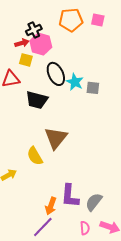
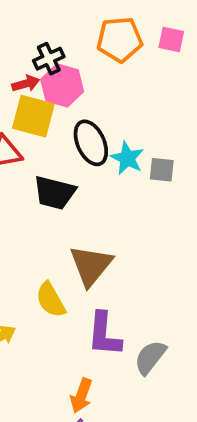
yellow square: (26, 60) -> (33, 116), size x1.6
purple L-shape: (70, 196) -> (104, 334), moved
gray semicircle: (94, 202) -> (150, 357), moved

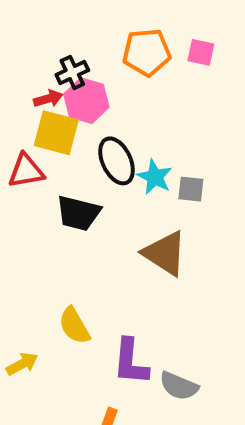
brown triangle: (91, 265) -> (165, 253), moved, turned -36
gray semicircle: (150, 357) -> (179, 386), turned -105

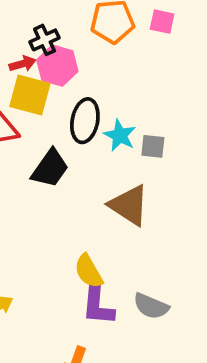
black ellipse: (117, 161) -> (85, 121), turned 36
black trapezoid: (78, 213) -> (50, 168), turned -69
yellow semicircle: (74, 326) -> (89, 271), moved
gray semicircle: (179, 386) -> (151, 306), moved

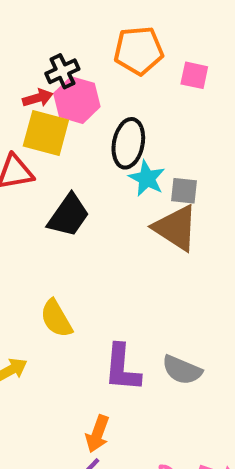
pink square: (162, 22) -> (194, 75), moved
black ellipse: (85, 121) -> (128, 143), moved
brown triangle: (129, 205) -> (176, 228), moved
yellow semicircle: (89, 271) -> (56, 318), moved

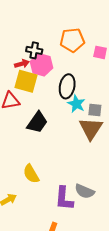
black cross: (62, 71) -> (34, 50), turned 35
brown triangle: (176, 228) -> (91, 129), turned 30
gray semicircle: (182, 370) -> (85, 191), moved

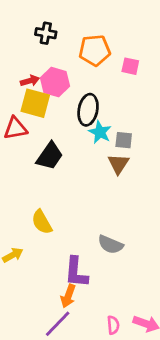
black cross: (34, 50) -> (46, 33), moved
brown triangle: (91, 129) -> (118, 164), size x0.7
purple L-shape: (64, 198) -> (76, 272), moved

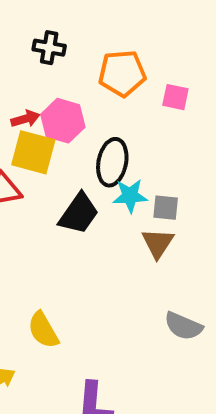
cyan star: (100, 132) -> (130, 196), turned -30
black trapezoid: (50, 156) -> (79, 214), moved
gray semicircle: (110, 244) -> (183, 326), moved

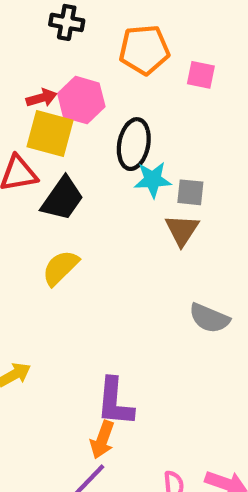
black trapezoid: (79, 214) -> (62, 199), moved
yellow semicircle: (43, 330) -> (60, 268), moved, turned 75

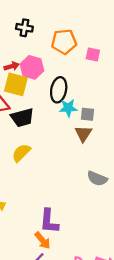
black trapezoid: (62, 199) -> (22, 118), turned 40
orange arrow: (102, 440) -> (43, 240), turned -60

